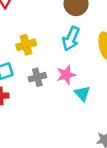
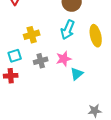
cyan triangle: (82, 93) -> (77, 74), turned 32

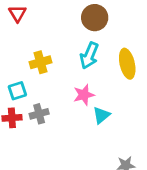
gray cross: (41, 61) -> (39, 114), moved

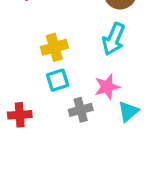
cyan square: (17, 91) -> (58, 80), moved
gray cross: (39, 114) -> (81, 110), moved

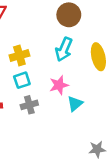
gray cross: (81, 110) -> (29, 105), moved

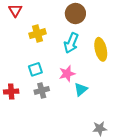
yellow cross: (19, 56) -> (37, 34), moved

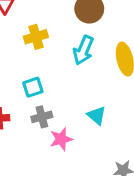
pink star: (67, 74) -> (61, 139), moved
cyan triangle: (81, 89) -> (97, 115), turned -40

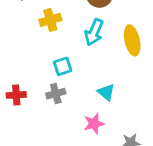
cyan square: (33, 87) -> (63, 66), moved
pink star: (61, 139) -> (94, 124), moved

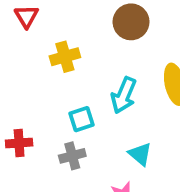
cyan arrow: (94, 32) -> (124, 95), moved
red cross: (16, 95) -> (19, 143), moved

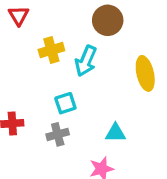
cyan arrow: (124, 95) -> (86, 61), moved
cyan triangle: (140, 154) -> (115, 133), turned -40

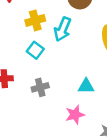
cyan square: (65, 103) -> (35, 50), moved, turned -35

